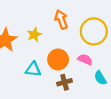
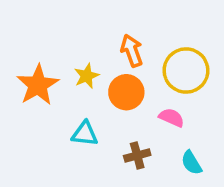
orange circle: (58, 60) -> (126, 92), moved
cyan semicircle: (100, 78) -> (191, 163), moved

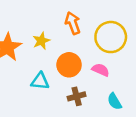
orange circle: (126, 92) -> (69, 65), moved

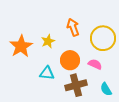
brown cross: (77, 96) -> (76, 85), size x1.5

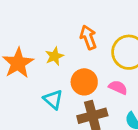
cyan triangle: (47, 73) -> (53, 100), turned 35

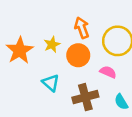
orange circle: (84, 82) -> (78, 55), moved

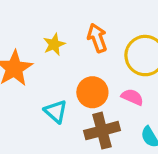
yellow star: (52, 44) -> (54, 44), moved
orange circle: (78, 55) -> (92, 92), moved

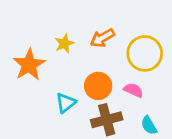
orange arrow: (97, 38) -> (102, 38), turned -100
cyan triangle: (56, 111) -> (66, 103), turned 40

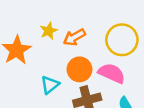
orange arrow: (102, 38) -> (74, 37), moved
pink semicircle: (133, 90) -> (112, 73), size x1.5

